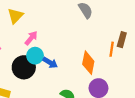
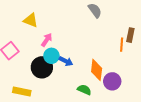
yellow triangle: (15, 16) -> (31, 20), turned -49
orange diamond: (88, 63) -> (97, 70), moved

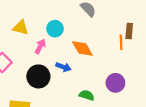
cyan circle: (51, 56) -> (55, 29), moved
orange diamond: (97, 70) -> (82, 48), moved, turned -30

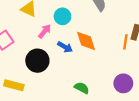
blue arrow: (63, 67) -> (65, 47), moved
purple circle: (115, 83) -> (123, 83), moved

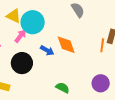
cyan circle: (62, 16) -> (33, 22), moved, size x1.5
pink arrow: (45, 31) -> (20, 36), moved

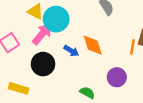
pink arrow: (20, 36) -> (42, 34), size x1.5
purple circle: (101, 83) -> (117, 77), moved

